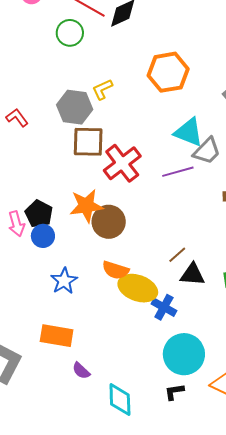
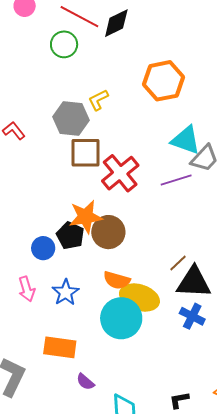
black pentagon: (39, 214) -> (70, 236), moved
pink arrow: (16, 224) -> (27, 289), moved
black triangle: (192, 274) -> (194, 282), size x1.4
blue cross: (164, 307) -> (192, 316), moved
cyan circle: (184, 354) -> (121, 318), moved

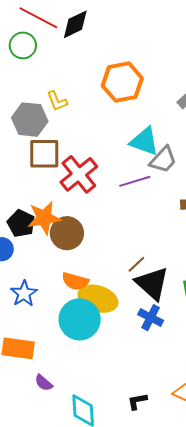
yellow L-shape: (98, 100) -> (57, 101), turned -85
black pentagon: (70, 236) -> (21, 223), moved
black triangle: (194, 282) -> (152, 284), turned 39

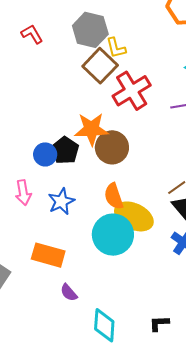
yellow L-shape: (57, 101) -> (116, 48), moved
brown square: (44, 154) -> (100, 66), turned 36
black pentagon: (21, 223) -> (65, 150), moved
orange semicircle: (75, 281) -> (114, 196), turned 48

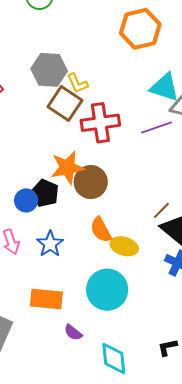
red cross: (132, 91) -> (100, 123), turned 33
yellow ellipse: (134, 216) -> (124, 246), size x0.7
cyan circle: (113, 235) -> (107, 290), moved

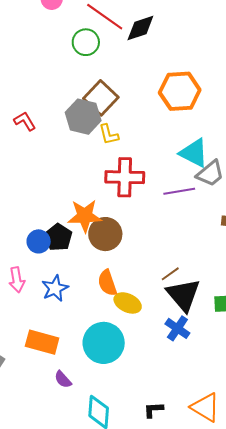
brown square: (65, 104) -> (101, 98), moved

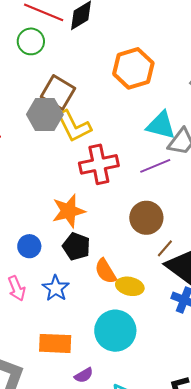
yellow L-shape: (109, 134) -> (74, 126), size x1.6
brown circle: (105, 234) -> (146, 218), moved
black pentagon: (58, 237) -> (76, 246), moved
purple semicircle: (63, 379) -> (84, 375), turned -66

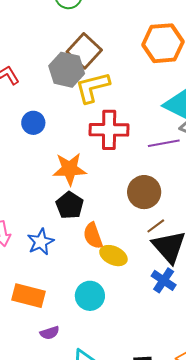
yellow L-shape: (74, 126) -> (93, 87), turned 90
blue circle: (29, 246) -> (33, 123), moved
cyan circle: (115, 331) -> (90, 296), size x0.7

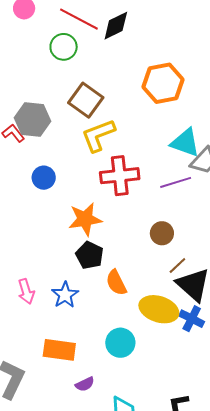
gray hexagon: (67, 70) -> (32, 119), moved
brown circle: (144, 192) -> (162, 233), size x0.7
yellow ellipse: (113, 256) -> (159, 309), moved, size x1.4

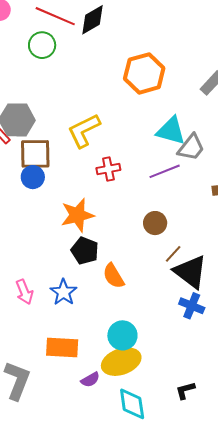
brown square: (86, 100) -> (35, 154), moved, turned -32
red cross: (120, 176) -> (108, 169), size x0.6
yellow ellipse: (159, 309) -> (121, 362), moved, turned -33

